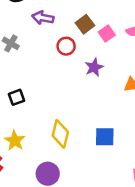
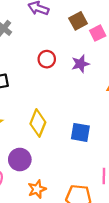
red circle: (66, 46) -> (47, 59), moved

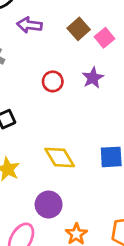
yellow diamond: (38, 123) -> (60, 157), turned -40

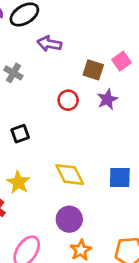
brown square: (79, 29) -> (93, 70), moved, turned -35
purple circle: (49, 205) -> (69, 219), moved

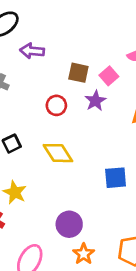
pink square: (121, 61) -> (109, 76), moved
yellow diamond: (70, 175) -> (58, 153), moved

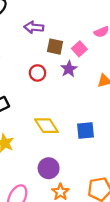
purple arrow: (32, 51) -> (34, 27), moved
yellow diamond: (58, 153) -> (46, 126), moved

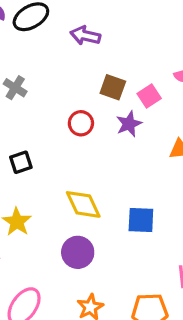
purple arrow: (34, 27) -> (85, 36), moved
purple circle: (49, 168) -> (78, 252), moved

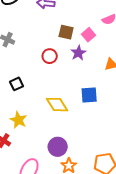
blue square: (141, 220) -> (89, 95), moved
purple circle: (78, 252) -> (58, 147), moved

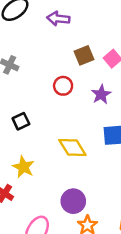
brown square: (66, 32) -> (84, 55), turned -35
purple star: (78, 53) -> (101, 94), moved

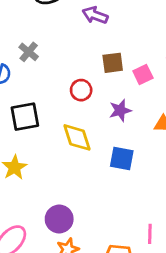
black square: (21, 121) -> (25, 117), size x1.5
yellow diamond: (72, 147) -> (77, 137), moved

